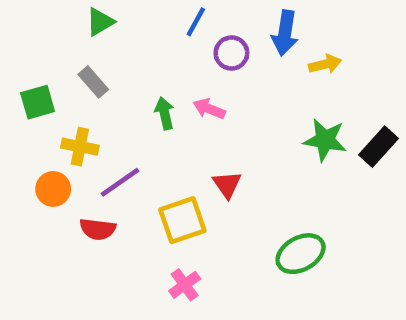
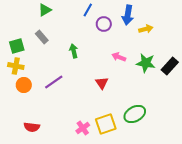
pink arrow: (209, 109) -> (119, 57), moved
yellow cross: (80, 147) -> (16, 66), moved
yellow square: (182, 220) -> (106, 124), moved
red semicircle: (98, 229) -> (32, 127), moved

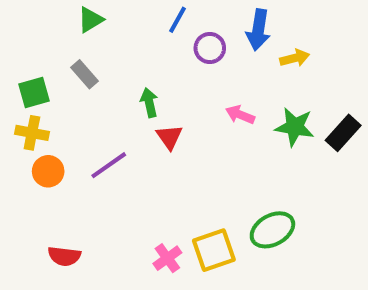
red triangle: (102, 83) -> (169, 137), moved

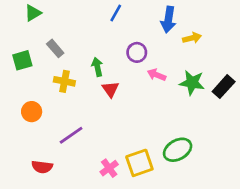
green triangle: (91, 20) -> (33, 13), moved
purple circle: (210, 48) -> (137, 52), moved
yellow cross: (32, 133) -> (64, 81), moved
purple line: (109, 165) -> (71, 135), moved

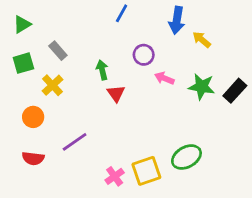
green triangle: (33, 13) -> (22, 24), moved
yellow arrow: (192, 38) -> (202, 40), turned -126
yellow cross: (64, 81) -> (52, 85), moved, turned 36
red semicircle: (42, 167) -> (33, 158), moved

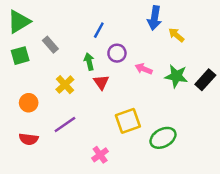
blue line: (122, 13) -> (99, 30), moved
green triangle: (22, 24) -> (19, 22), size x1.5
purple circle: (144, 55) -> (117, 53), moved
yellow cross: (52, 85) -> (65, 85), moved
yellow square: (146, 171) -> (128, 121), moved

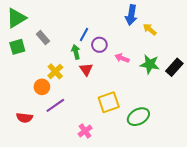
blue line: (99, 30) -> (84, 34), moved
orange circle: (29, 103) -> (42, 87), moved

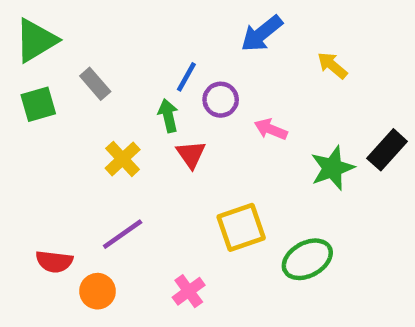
blue arrow: (131, 15) -> (262, 34), moved, turned 42
green star: (150, 64) -> (332, 168), moved, turned -30
orange circle: (42, 87) -> (98, 291), moved

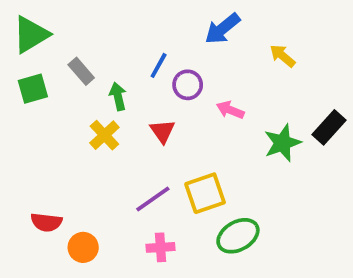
green arrow: (168, 116) -> (118, 96), moved
purple line: (123, 234) -> (153, 199), moved
green ellipse: (307, 259) -> (238, 236), moved
pink cross: (189, 291) -> (161, 247), turned 32

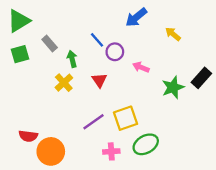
blue line: (159, 65) -> (97, 40), turned -70
orange circle: (83, 247) -> (51, 151), size x1.5
pink cross: (161, 247) -> (111, 151), moved

